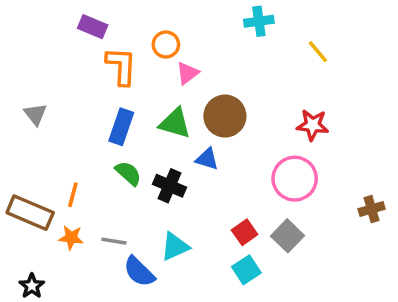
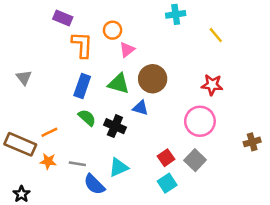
orange line: (73, 195) -> (49, 132), turned 49

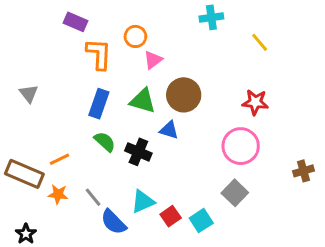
red square: (166, 158) -> (171, 216), moved
gray line: (77, 164) -> (93, 197), turned 42

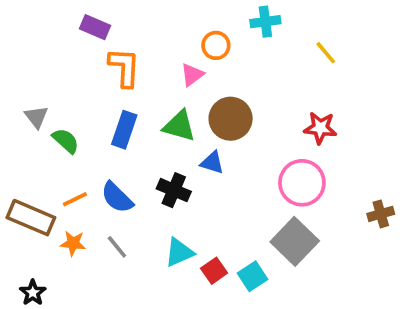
orange circle: (135, 36) -> (216, 45), moved
green semicircle: (105, 142) -> (66, 141), moved
gray square: (235, 193) -> (295, 241), size x1.4
blue semicircle: (114, 222) -> (117, 197), moved

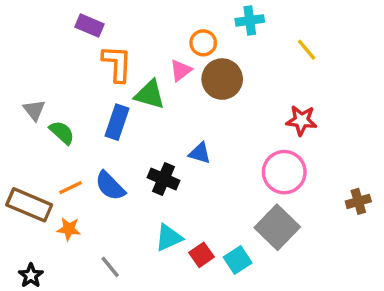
brown circle: (231, 119) -> (222, 79), moved
green triangle: (179, 126) -> (150, 95), moved
gray line: (117, 247) -> (110, 267), moved

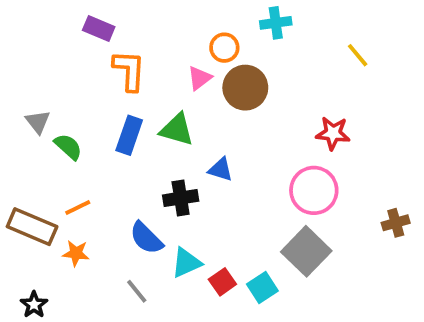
yellow line: (307, 50) -> (358, 55), moved
green triangle: (150, 95) -> (177, 129), moved
black cross: (164, 179) -> (181, 198), turned -32
blue semicircle: (110, 186) -> (146, 238), moved
gray line: (110, 267) -> (137, 291), moved

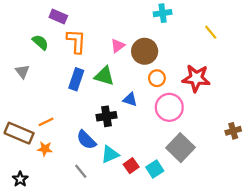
orange circle: (224, 48) -> (157, 78), moved
red star: (333, 133) -> (196, 78), size x1.4
green semicircle: (68, 147) -> (40, 42), moved
pink circle: (314, 190) -> (169, 107), moved

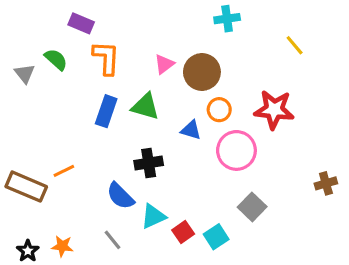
gray triangle: (22, 71) -> (25, 74), moved
blue triangle: (130, 99) -> (191, 130), moved
gray square: (180, 148) -> (252, 207), size x0.7
orange star: (45, 149) -> (62, 246), moved

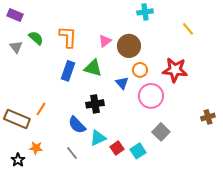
purple rectangle: (81, 23) -> (15, 15), moved
blue triangle: (191, 130) -> (122, 83), turned 32
orange line: (64, 171) -> (41, 109), turned -32
orange star: (62, 246) -> (36, 148), moved

